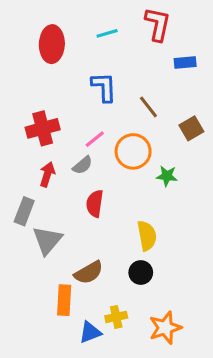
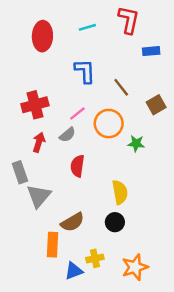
gray rectangle: (24, 211) -> (20, 172), turned -40

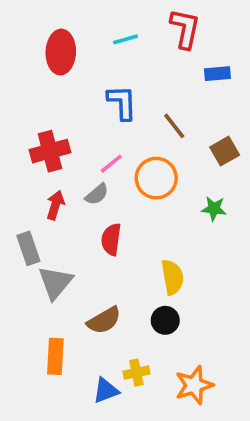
green star: (136, 144) -> (214, 209), moved
orange rectangle: (52, 245) -> (55, 356), moved

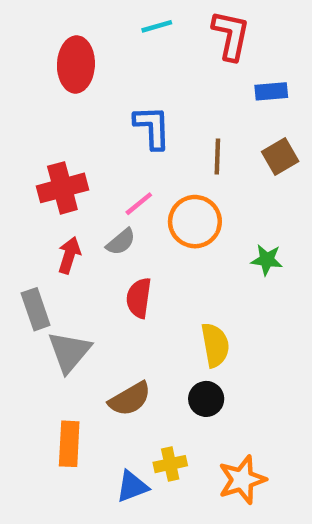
cyan line: (126, 39) -> (157, 26), moved
brown line: (174, 126) -> (217, 156), turned 40
brown square: (225, 151) -> (280, 156), moved

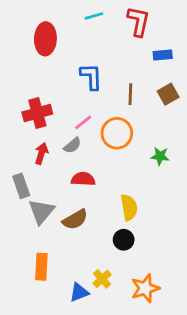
red semicircle: (139, 298) -> (83, 179), turned 85
brown semicircle: (130, 399) -> (75, 220), moved
yellow cross: (170, 464) -> (102, 279), turned -30

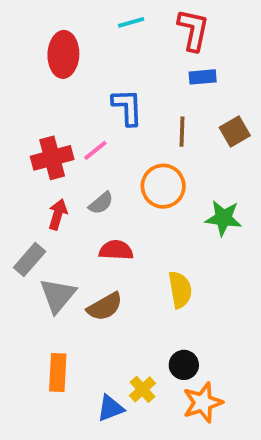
blue rectangle: (163, 55) -> (203, 77), moved
pink line: (83, 122) -> (95, 150), moved
green star: (160, 156) -> (223, 218), size x1.4
gray rectangle: (21, 186) -> (30, 260), turned 60
black circle: (124, 240) -> (184, 365), moved

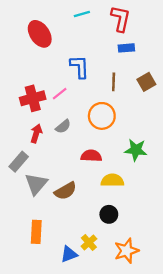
red ellipse: (63, 54) -> (40, 34), turned -36
green star: (223, 218) -> (136, 150), moved
red semicircle: (116, 250) -> (91, 156), moved
yellow semicircle: (180, 290) -> (112, 180), turned -80
black circle: (184, 365) -> (109, 214), moved

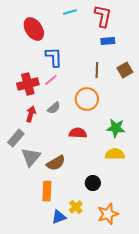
blue L-shape: (80, 67) -> (54, 57), moved
yellow semicircle: (112, 180) -> (115, 154), moved
orange rectangle: (36, 232) -> (47, 191), moved

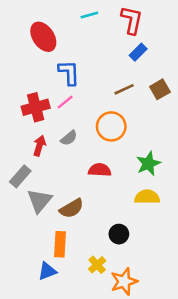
blue rectangle: (108, 41) -> (138, 52), turned -40
brown line: (97, 70) -> (124, 89), turned 63
green star: (116, 128) -> (148, 164), turned -30
orange star: (108, 214) -> (124, 281), moved
blue triangle: (59, 217) -> (47, 271), moved

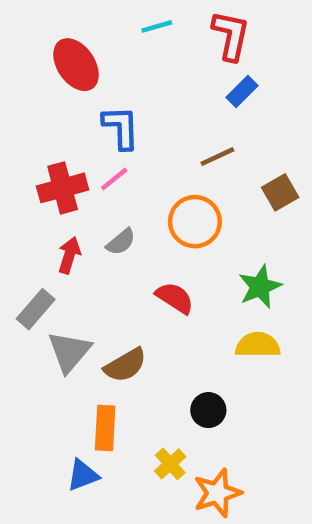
brown square: (160, 89) -> (280, 192), moved
red semicircle: (100, 170) -> (175, 298), turned 30

